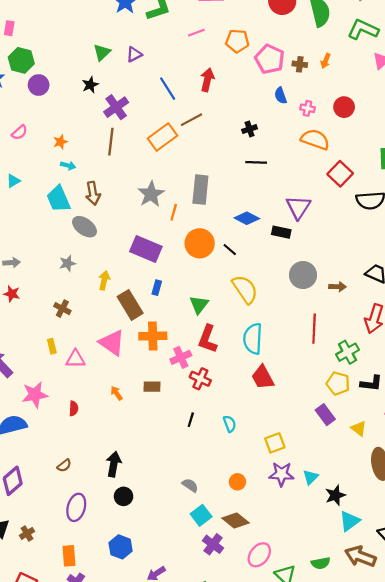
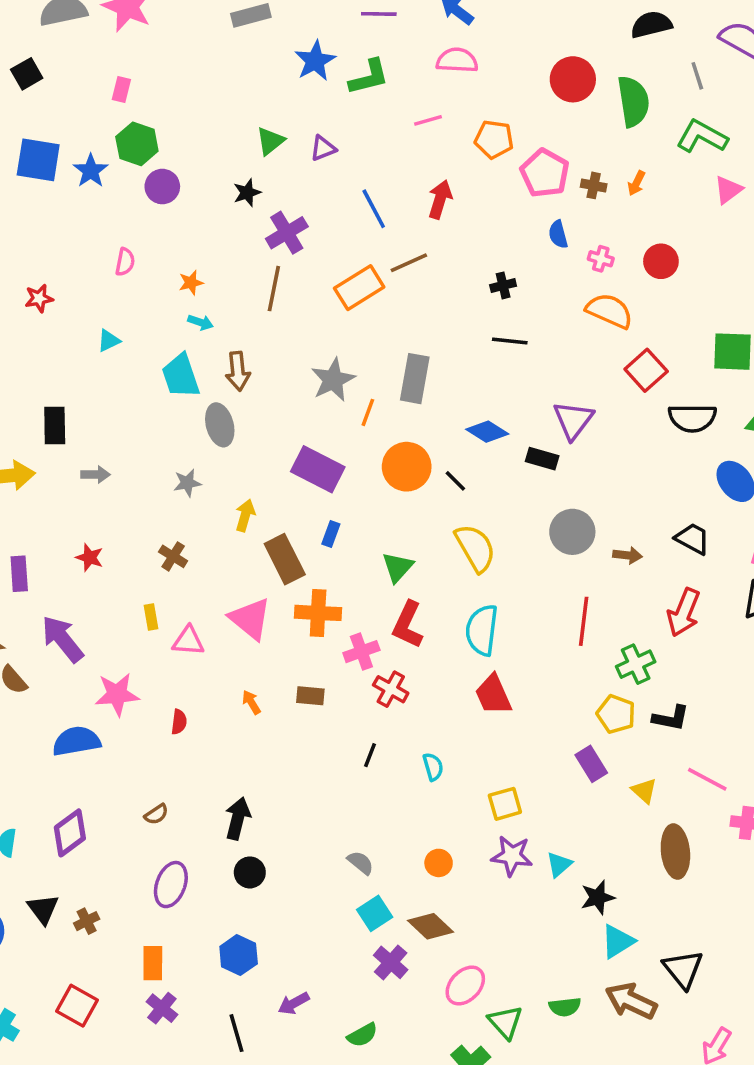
pink semicircle: (19, 132) -> (125, 262), turned -42
gray ellipse: (84, 227) -> (220, 425), turned 35
red star: (12, 294) -> (90, 558), moved

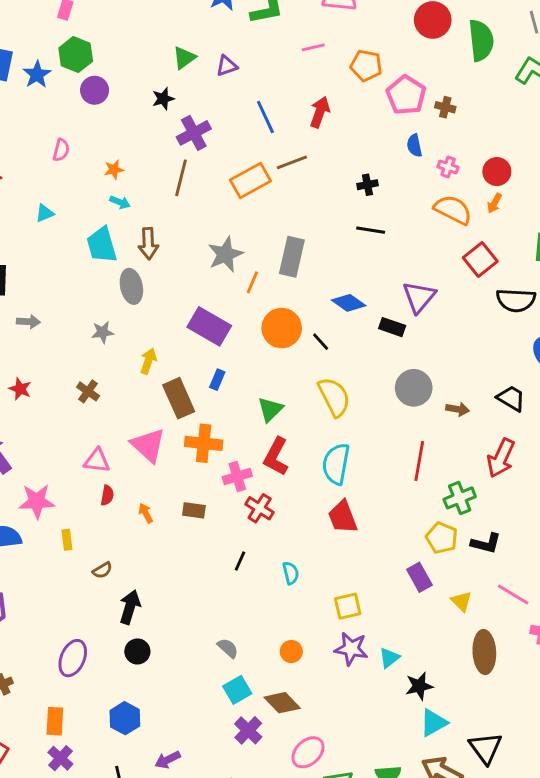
orange arrow: (636, 183) -> (494, 203), moved
yellow rectangle: (151, 617) -> (67, 540), moved
red semicircle: (179, 722) -> (107, 495), moved
brown semicircle: (156, 814) -> (102, 570), moved

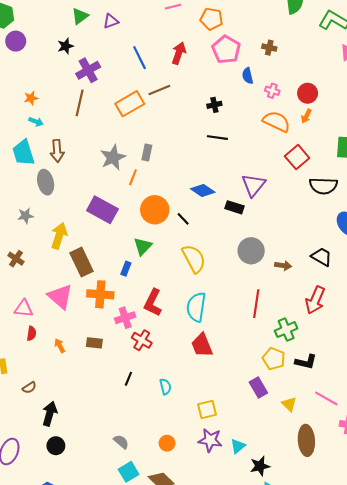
pink pentagon: (406, 95) -> (226, 50), moved
gray rectangle: (292, 257) -> (147, 153), moved, size x0.6
yellow arrow: (148, 361) -> (59, 236), size x1.4
blue rectangle: (217, 380) -> (126, 269), moved
green triangle: (270, 409) -> (143, 246), moved

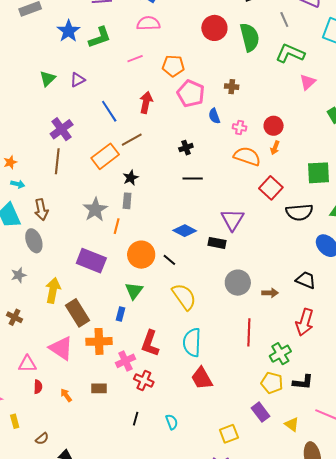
black star: (65, 46) -> (131, 178), moved
yellow square: (207, 410) -> (229, 434), moved

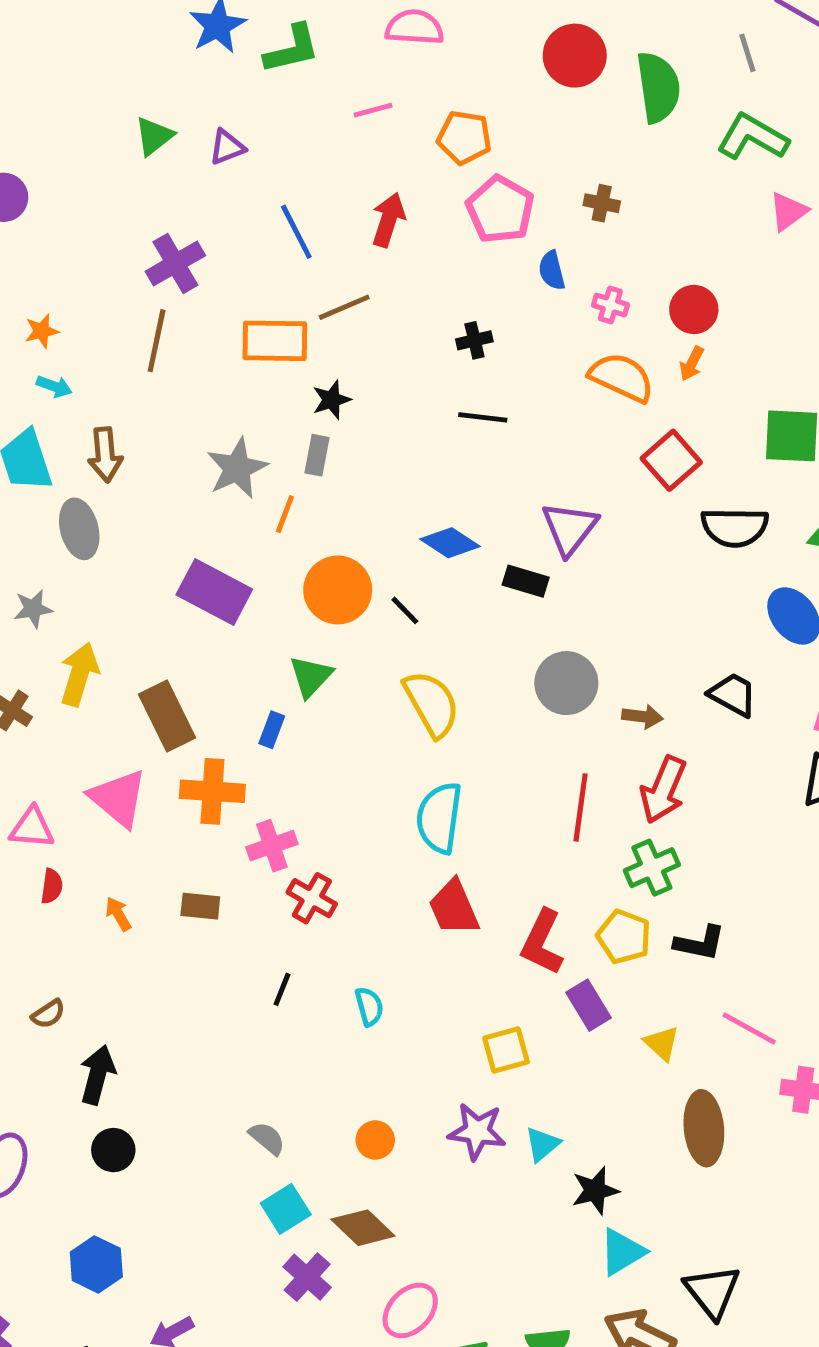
orange rectangle: (105, 156) -> (275, 341), turned 32
yellow arrow: (53, 290) -> (79, 674), moved
red arrow: (305, 322) -> (663, 790), moved
red L-shape: (150, 343) -> (542, 942), moved

